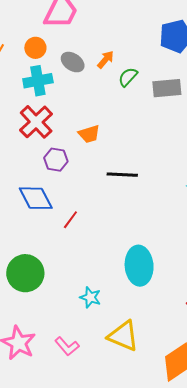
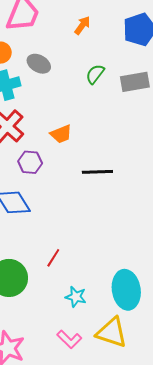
orange arrow: (106, 60) -> (82, 25), moved
red line: (70, 220) -> (53, 258), moved
cyan ellipse: (139, 266) -> (126, 290), moved
pink L-shape: (67, 346) -> (69, 339), moved

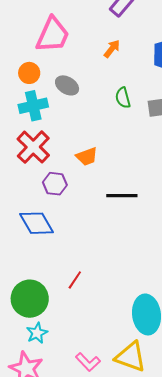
green semicircle: (95, 74) -> (123, 98), turned -55
cyan star: (76, 297) -> (37, 333), moved, turned 30

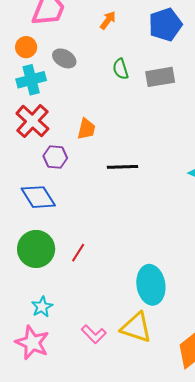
orange trapezoid: (87, 157) -> (86, 129), turned -55
green circle: (30, 299) -> (36, 249), moved

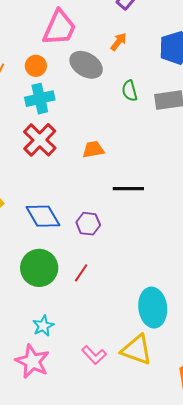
gray ellipse: (64, 58) -> (86, 65), moved, size x1.4
orange trapezoid: (86, 129) -> (93, 150), turned -115
purple hexagon: (55, 157) -> (88, 224), moved

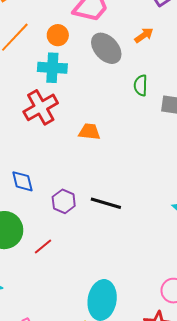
black line: (128, 189) -> (106, 203), moved
blue diamond: (43, 216) -> (22, 181), size x0.7

